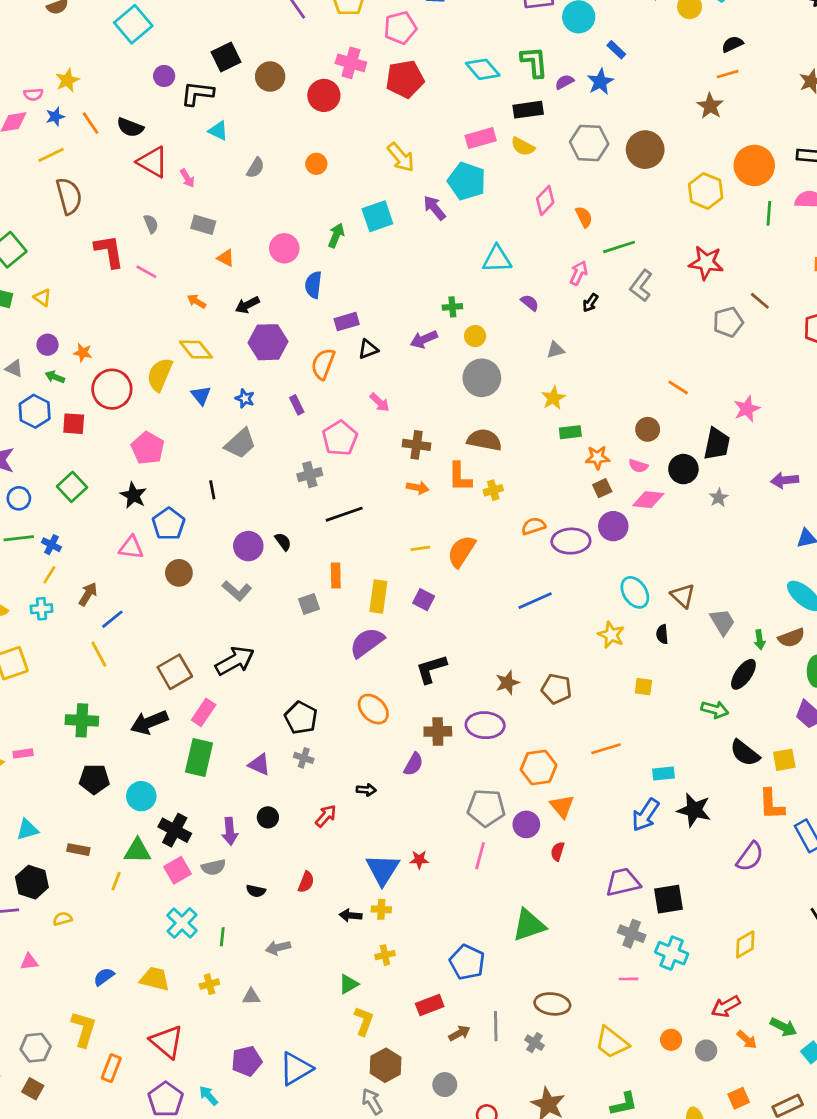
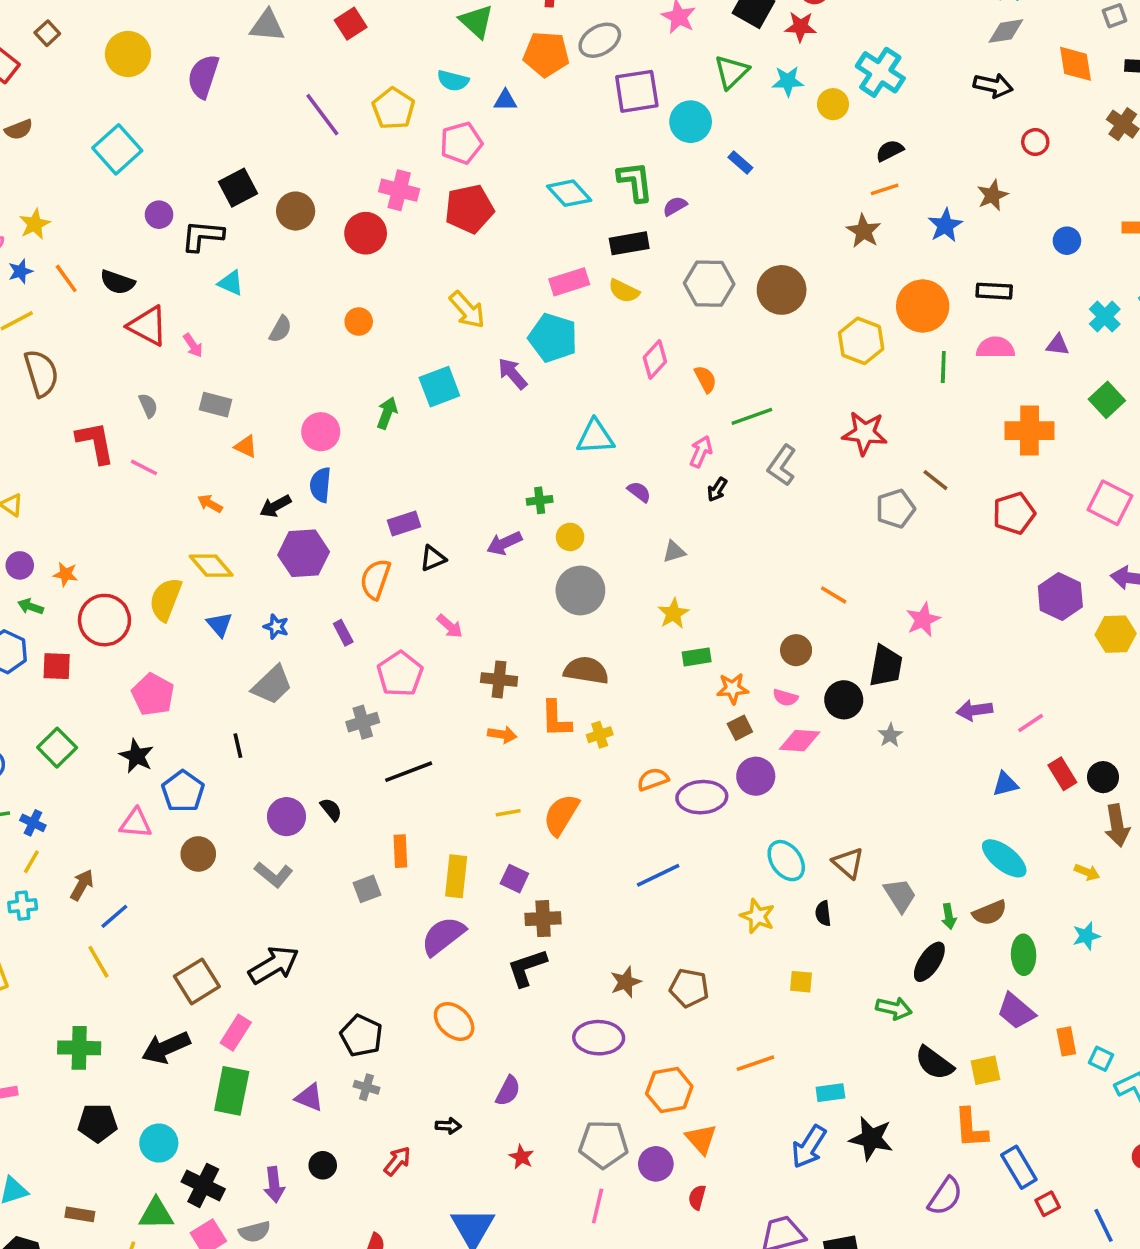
blue star: (600, 82) -> (945, 225), moved
blue semicircle: (313, 285) -> (321, 485), moved
brown cross: (438, 731) -> (543, 919), moved
red star: (419, 860) -> (521, 1157), moved, turned 30

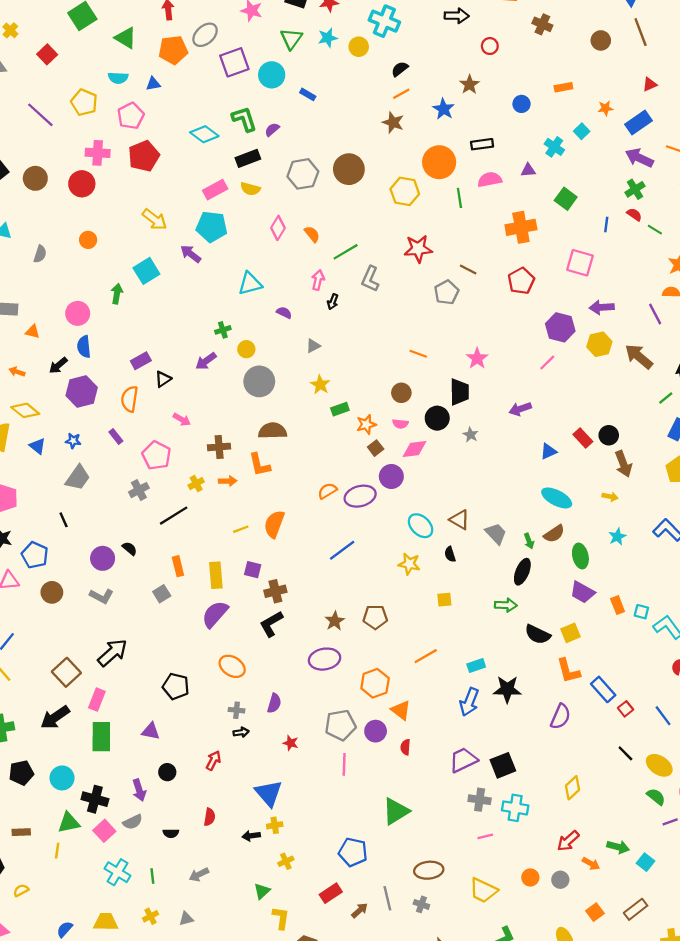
pink line: (1031, 723) -> (547, 362), moved
yellow cross: (600, 735) -> (196, 484), moved
gray cross: (366, 1087) -> (237, 710), moved

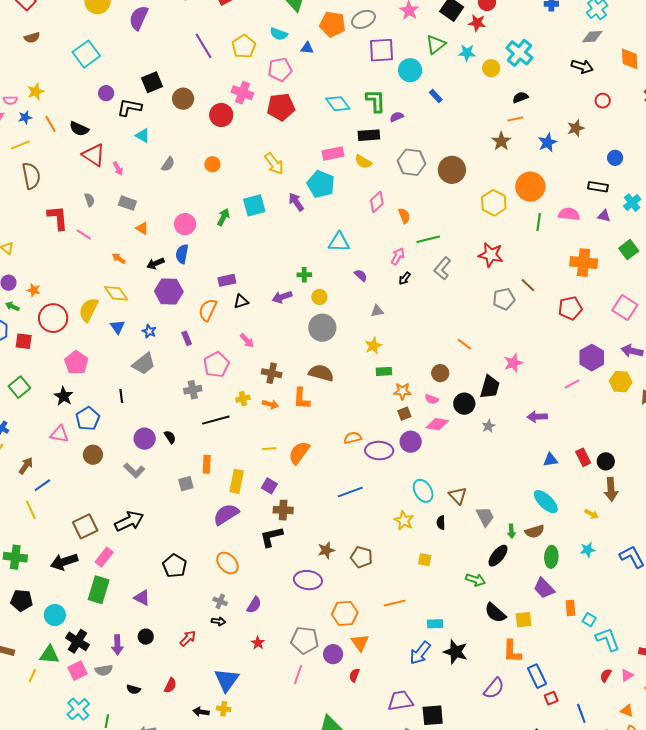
black rectangle: (482, 144) -> (598, 187), moved

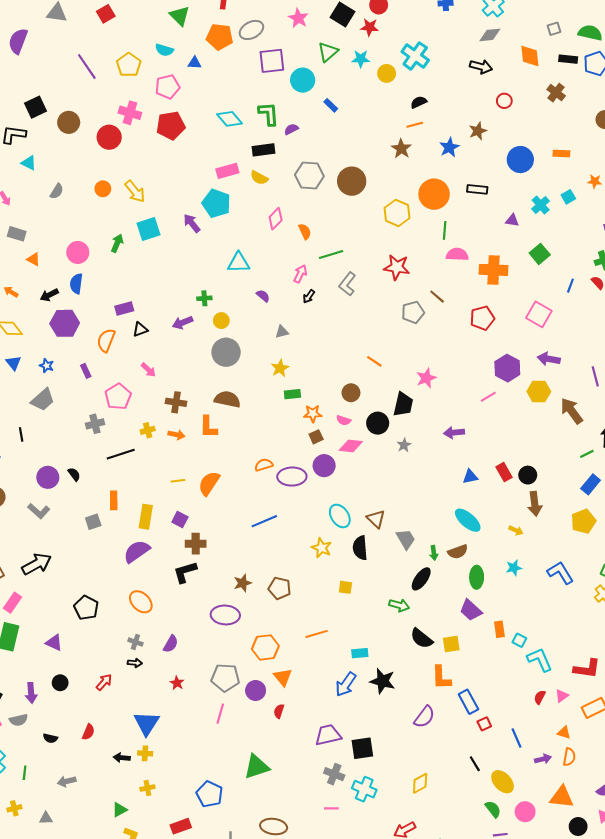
blue circle: (615, 158) -> (520, 160), size x1.6
yellow arrow: (274, 164) -> (135, 191), moved
black rectangle: (598, 187) -> (477, 189), moved
pink semicircle: (569, 214) -> (457, 254), moved
black semicircle: (441, 523) -> (360, 548), size x1.6

